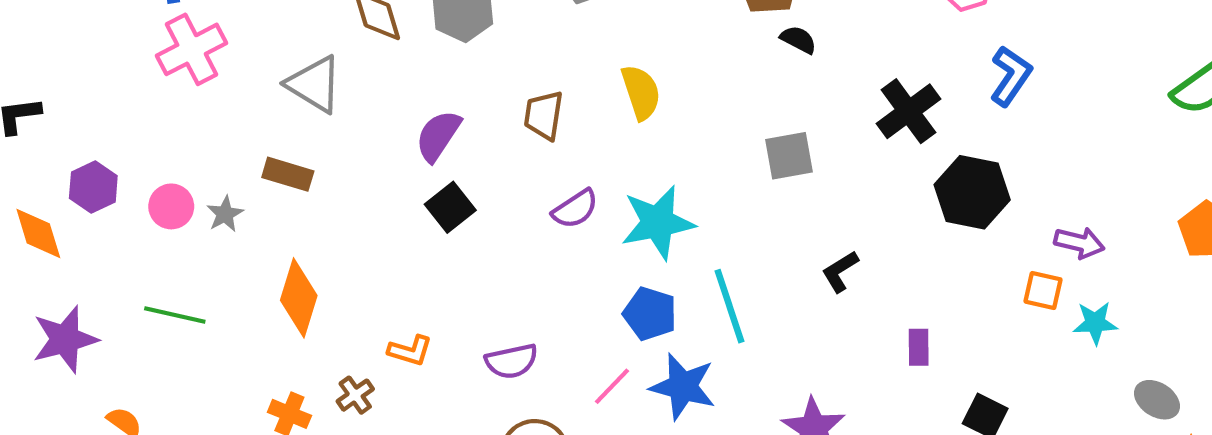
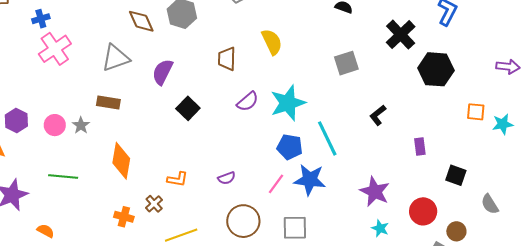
gray triangle: (314, 84) -> (116, 58), turned -44
purple semicircle: (438, 136) -> (163, 72), moved
purple arrow: (1079, 243) -> (508, 67), moved
purple semicircle: (512, 361) -> (227, 178), size x0.7

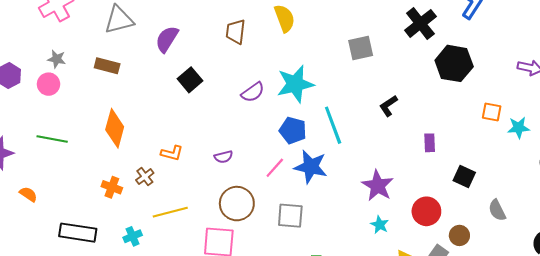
purple semicircle: (248, 102) -> (253, 92), moved
gray star: (81, 125) -> (57, 59), moved, turned -30

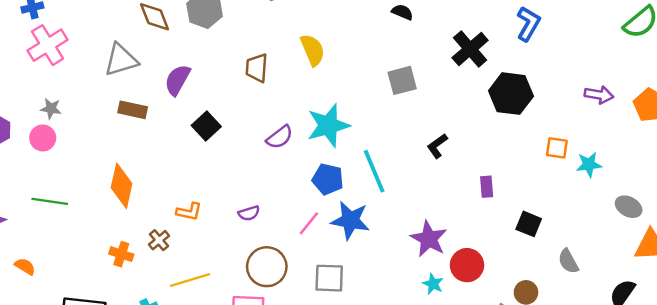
brown rectangle: (107, 66) -> (133, 110), moved
red circle: (426, 211) -> (467, 265), moved

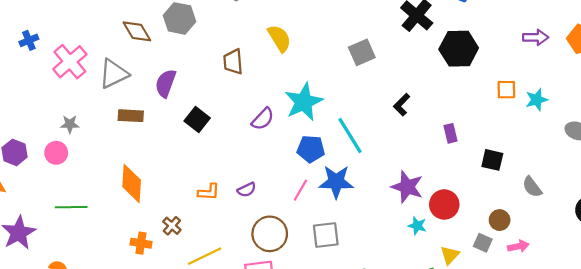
pink cross: (48, 45) -> (70, 62), moved
gray star: (51, 109) -> (70, 124), moved
orange L-shape: (189, 212) -> (209, 192), moved

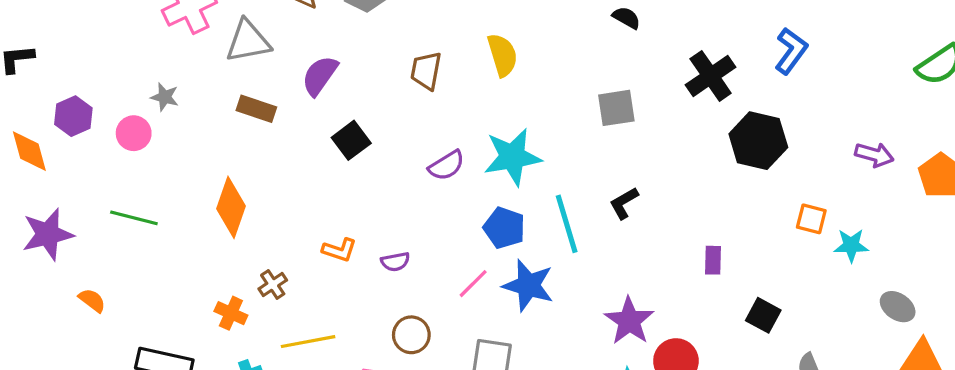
black L-shape: (402, 105) -> (624, 203), moved
brown circle: (270, 234) -> (411, 335), size x0.7
orange cross: (141, 243) -> (231, 313), moved

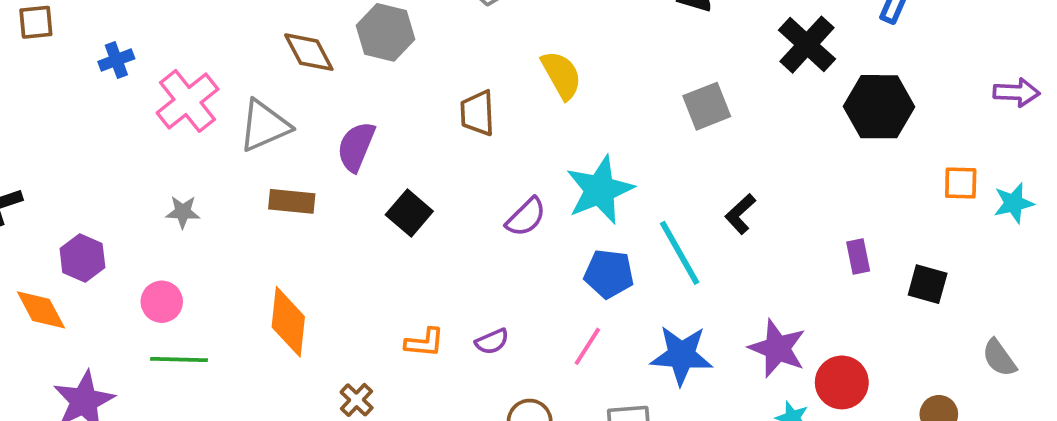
pink circle: (134, 133) -> (162, 302), moved
blue star: (528, 285) -> (681, 355), moved
black square: (763, 315) -> (928, 284), moved

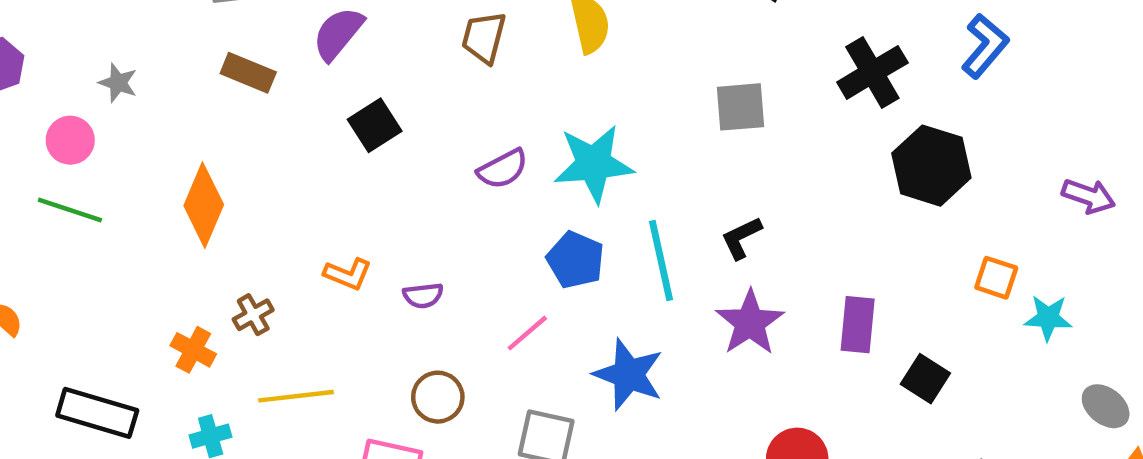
gray star: (183, 212) -> (118, 83), moved
purple rectangle: (858, 256) -> (858, 325), size x1.4
purple star: (777, 348) -> (750, 323), moved

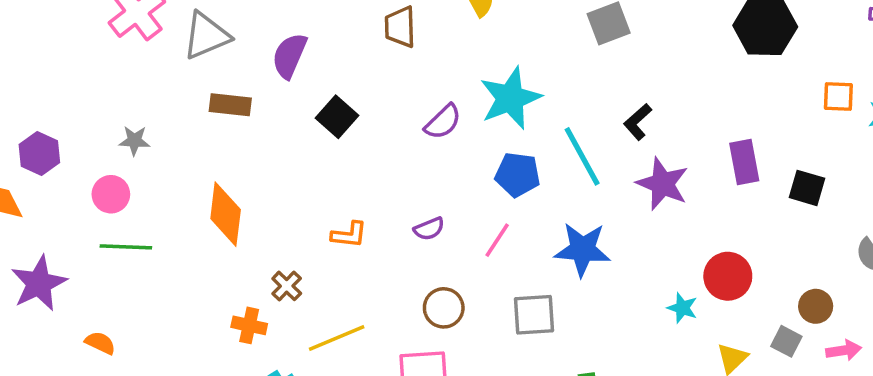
purple semicircle: (423, 295) -> (429, 229), moved

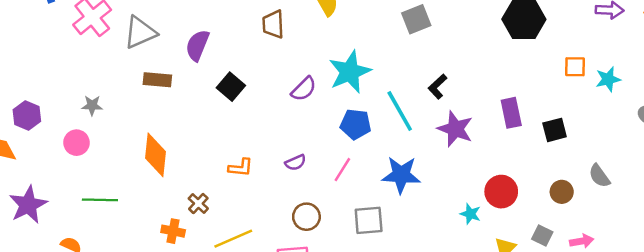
black square: (807, 188) -> (555, 130), turned -30
green line: (126, 247) -> (100, 200), moved
brown circle: (816, 306) -> (562, 192), moved

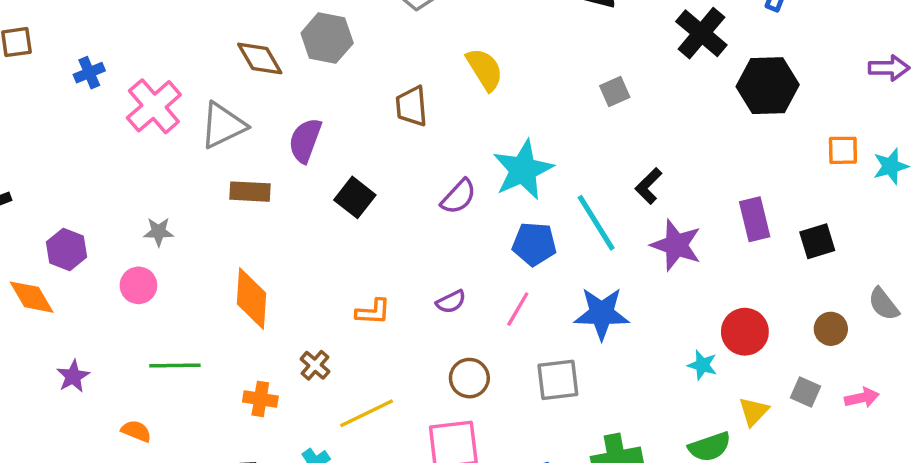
gray square: (416, 19) -> (615, 92), size x0.7
purple star: (28, 205) -> (73, 376), size x0.6
orange cross: (173, 231) -> (260, 399), moved

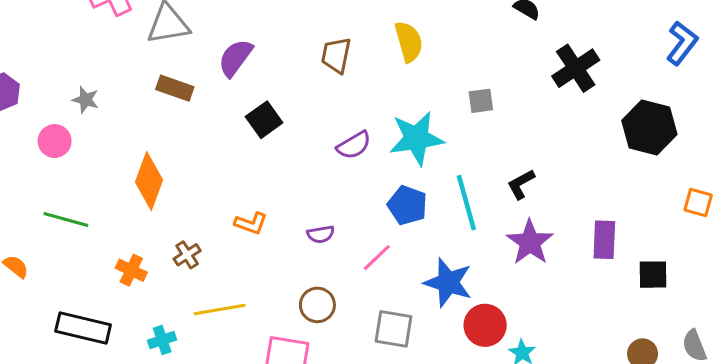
black cross: (701, 33) -> (576, 68), moved
gray square: (615, 92) -> (481, 101), moved
red circle: (745, 332) -> (485, 325), moved

